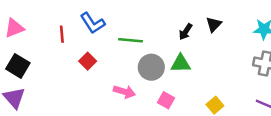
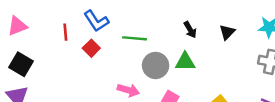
black triangle: (214, 24) -> (227, 32), moved
black arrow: (186, 32) -> (190, 30), turned -63
red square: (88, 61) -> (91, 48), moved

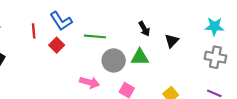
black triangle: (227, 32) -> (172, 41), moved

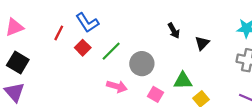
red line: (34, 31) -> (59, 33), turned 32
green line: (95, 36) -> (111, 51), moved, turned -50
green triangle: (140, 57) -> (183, 81), moved

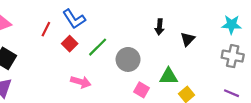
black arrow: (174, 31) -> (160, 27), turned 35
pink arrow: (117, 86) -> (81, 82), moved

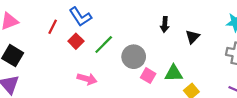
pink square: (142, 90) -> (148, 76), moved

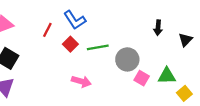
green line: (104, 44) -> (98, 47), turned 35

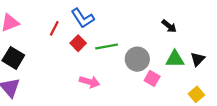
black arrow: (158, 28) -> (169, 26), turned -56
black triangle: (185, 40) -> (198, 59), moved
green triangle: (167, 76) -> (175, 59), moved

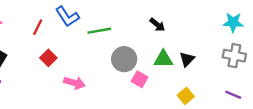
red square: (78, 43) -> (48, 58), moved
green line: (107, 47) -> (99, 31), moved

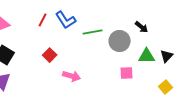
red line: (38, 27) -> (43, 20), moved
gray circle: (124, 59) -> (120, 41), moved
pink square: (140, 79) -> (127, 73), turned -32

